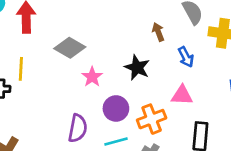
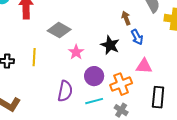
blue arrow: (186, 57) -> (137, 37), moved
yellow line: (21, 69) -> (34, 57), moved

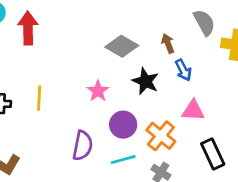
gray diamond: (59, 30) -> (122, 46), moved
orange cross: (121, 84) -> (161, 136), turned -30
black rectangle: (158, 97) -> (213, 154), turned -30

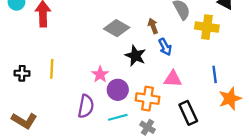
pink star: (98, 91) -> (100, 74), moved
orange cross: (161, 136) -> (147, 99), turned -30

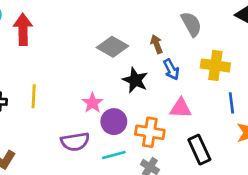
yellow cross: (207, 27) -> (215, 65), moved
purple semicircle: (86, 106) -> (75, 142), turned 70

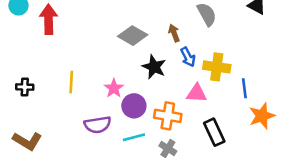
yellow cross: (215, 65) -> (217, 67), moved
yellow line: (34, 96) -> (71, 82), moved

